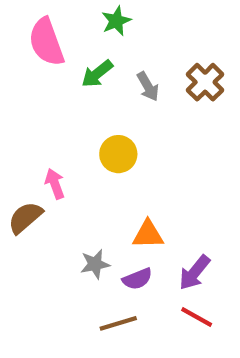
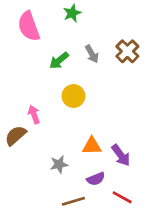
green arrow: (97, 74) -> (59, 61), moved
purple arrow: (194, 273) -> (121, 155), moved, turned -75
purple semicircle: (137, 279) -> (96, 179), moved

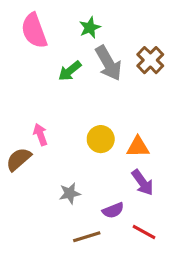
green star: (72, 13) -> (90, 28), moved
gray arrow: (92, 54) -> (108, 63), size x1.6
yellow circle: (73, 96) -> (101, 139), moved
orange triangle: (92, 146) -> (138, 147), moved

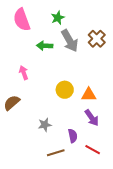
green arrow: (70, 71) -> (45, 46), turned 42
pink arrow: (40, 134) -> (24, 73), moved
purple semicircle: (113, 210) -> (73, 136), turned -80

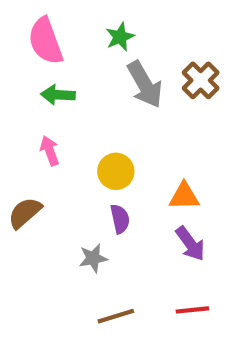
green arrow: (45, 46) -> (58, 95), moved
yellow circle: (65, 90) -> (116, 171), moved
purple semicircle: (73, 136) -> (120, 219), moved
red line: (93, 150) -> (192, 310), turned -35

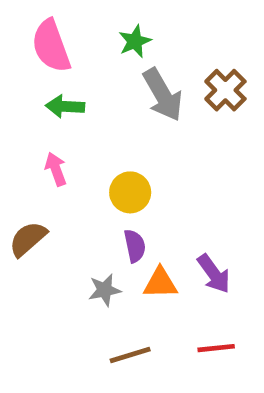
orange triangle: (184, 196) -> (160, 283), moved

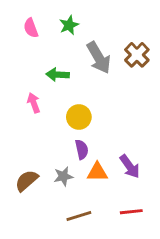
green star: (135, 41) -> (69, 25), moved
pink semicircle: (51, 46) -> (31, 28), size x0.6
green arrow: (65, 106) -> (58, 75), moved
brown semicircle: (28, 239) -> (27, 181), moved

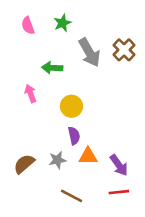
purple arrow: (130, 166) -> (119, 165), moved
brown line: (79, 216) -> (71, 196), turned 45

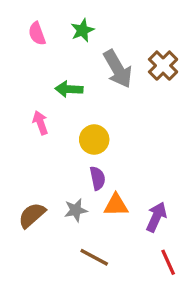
purple arrow: (119, 165) -> (156, 217), turned -120
red line: (119, 192) -> (168, 262), moved, turned 72

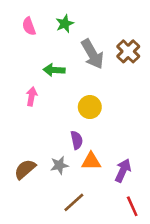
pink arrow: (40, 123) -> (32, 96), turned 30
yellow circle: (94, 140) -> (90, 107), moved
brown line: (94, 257) -> (74, 202), turned -70

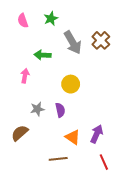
orange triangle: (91, 161) -> (73, 137), moved, turned 35
gray star: (59, 165) -> (37, 109), moved
brown line: (74, 202) -> (58, 159), turned 36

